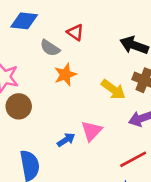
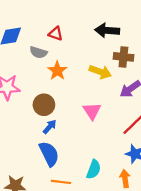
brown circle: (19, 106) -> (44, 105), moved
blue arrow: (66, 140) -> (50, 127), moved

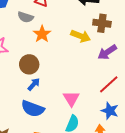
pink triangle: (92, 111) -> (71, 99), moved
blue semicircle: (49, 154) -> (33, 109), turned 135

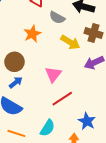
gray semicircle: (25, 17) -> (57, 18), moved
red line: (109, 84) -> (62, 99), moved
pink triangle: (71, 99) -> (53, 74), moved

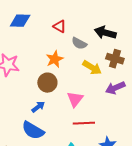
brown circle: (14, 62) -> (47, 83), moved
red line: (62, 99) -> (84, 123), turned 30

